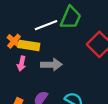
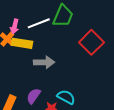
pink arrow: (22, 64) -> (15, 27), moved

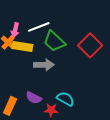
green trapezoid: (63, 16) -> (54, 41), moved, turned 110
purple semicircle: (34, 96) -> (34, 98), turned -98

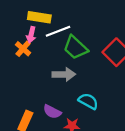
yellow rectangle: (22, 46) -> (39, 17), moved
cyan semicircle: (65, 99) -> (88, 101), moved

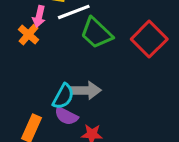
gray arrow: (64, 74) -> (86, 90), moved
cyan semicircle: (88, 101) -> (63, 96), moved, turned 90

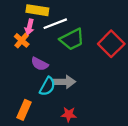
green trapezoid: (96, 33) -> (72, 39), turned -70
purple semicircle: (66, 116) -> (40, 64), moved

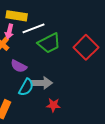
red star: (69, 114) -> (53, 105), moved

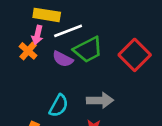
purple semicircle: (19, 66) -> (63, 59), moved
gray arrow: (42, 83) -> (100, 100), moved

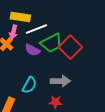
red square: (135, 55) -> (70, 47), moved

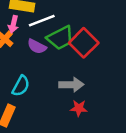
cyan semicircle: (29, 85) -> (21, 86), moved
red star: (55, 102) -> (79, 108), moved

